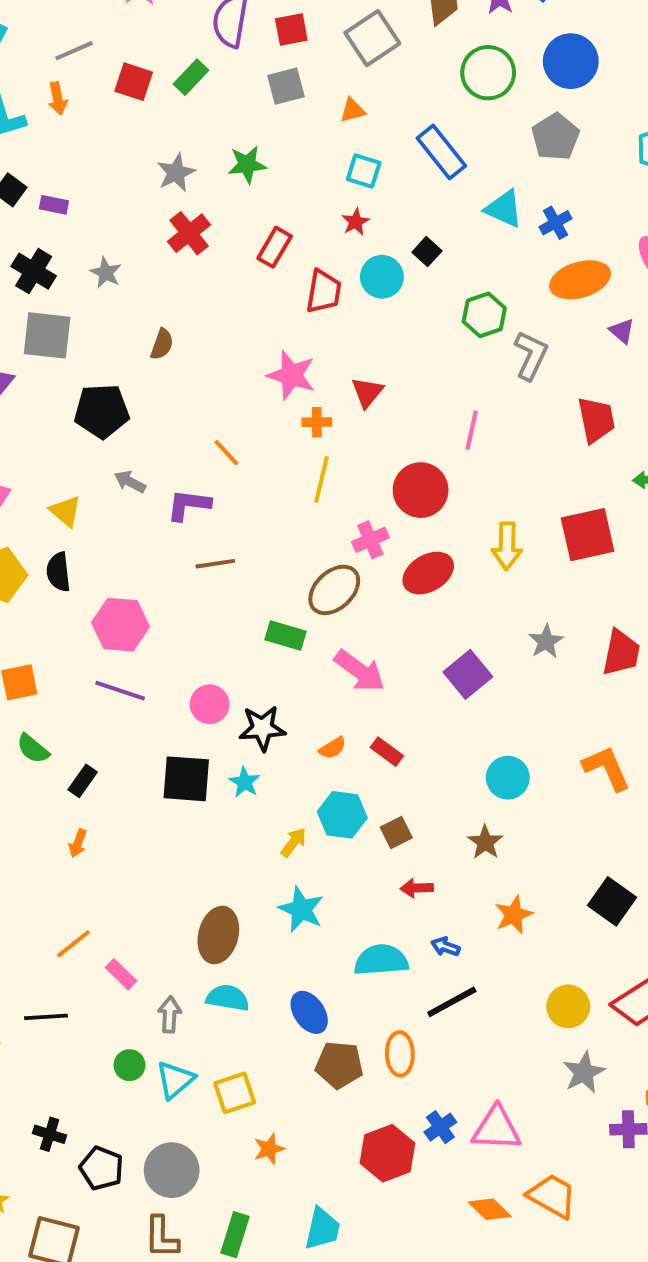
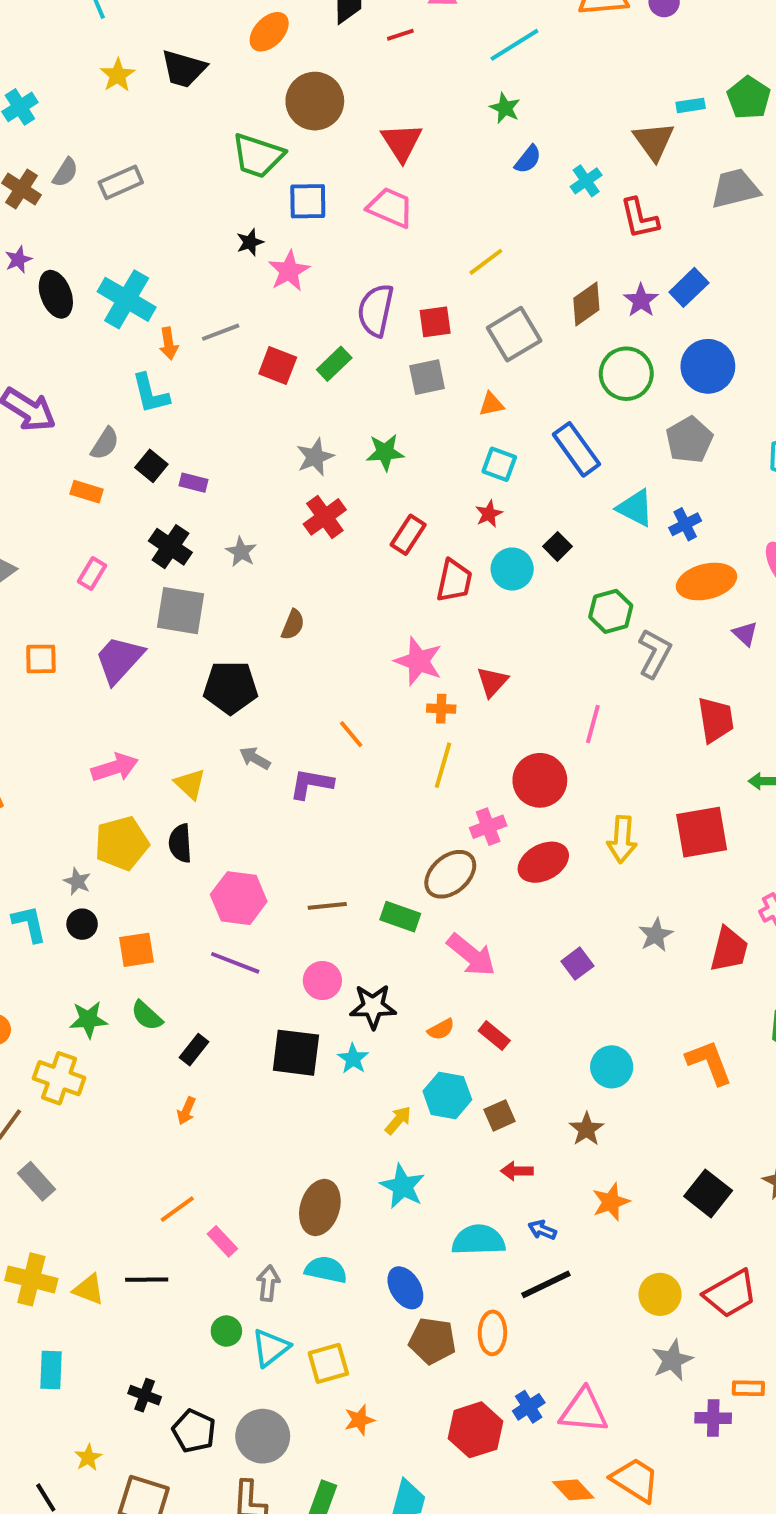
orange arrow: (58, 99) -> (169, 343), moved
brown line: (215, 564) -> (327, 906), moved
purple square: (468, 674) -> (577, 964), size x0.7

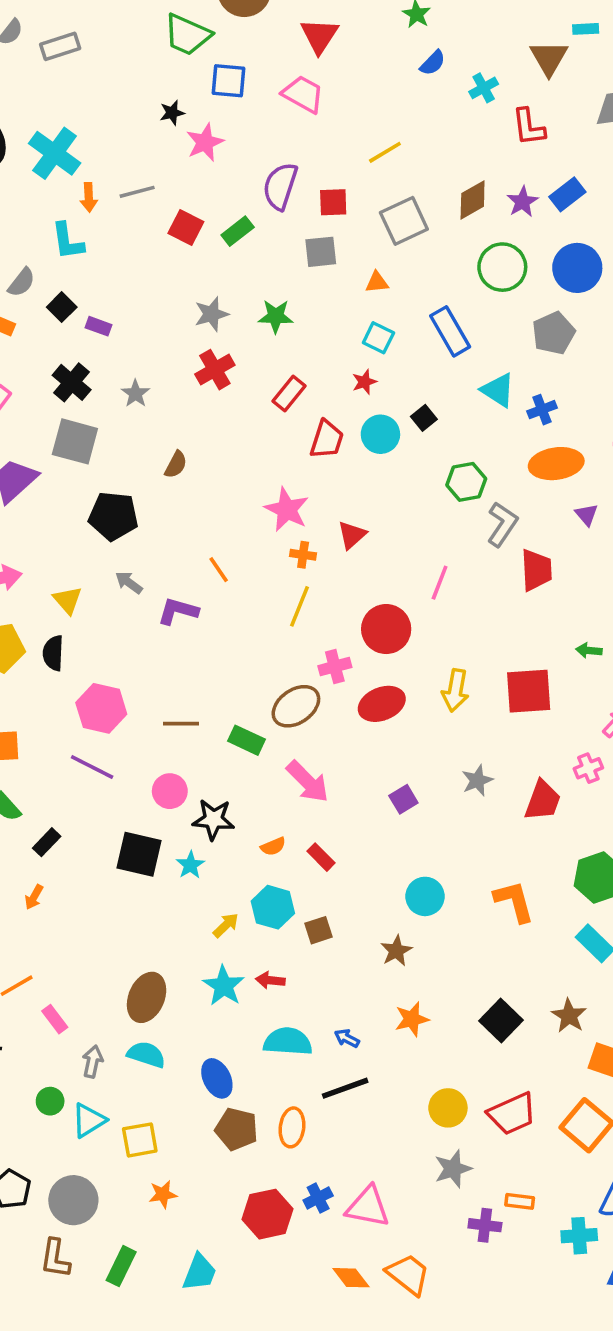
red trapezoid: (716, 720) -> (536, 570), moved
red arrow: (517, 1171) -> (270, 980), moved

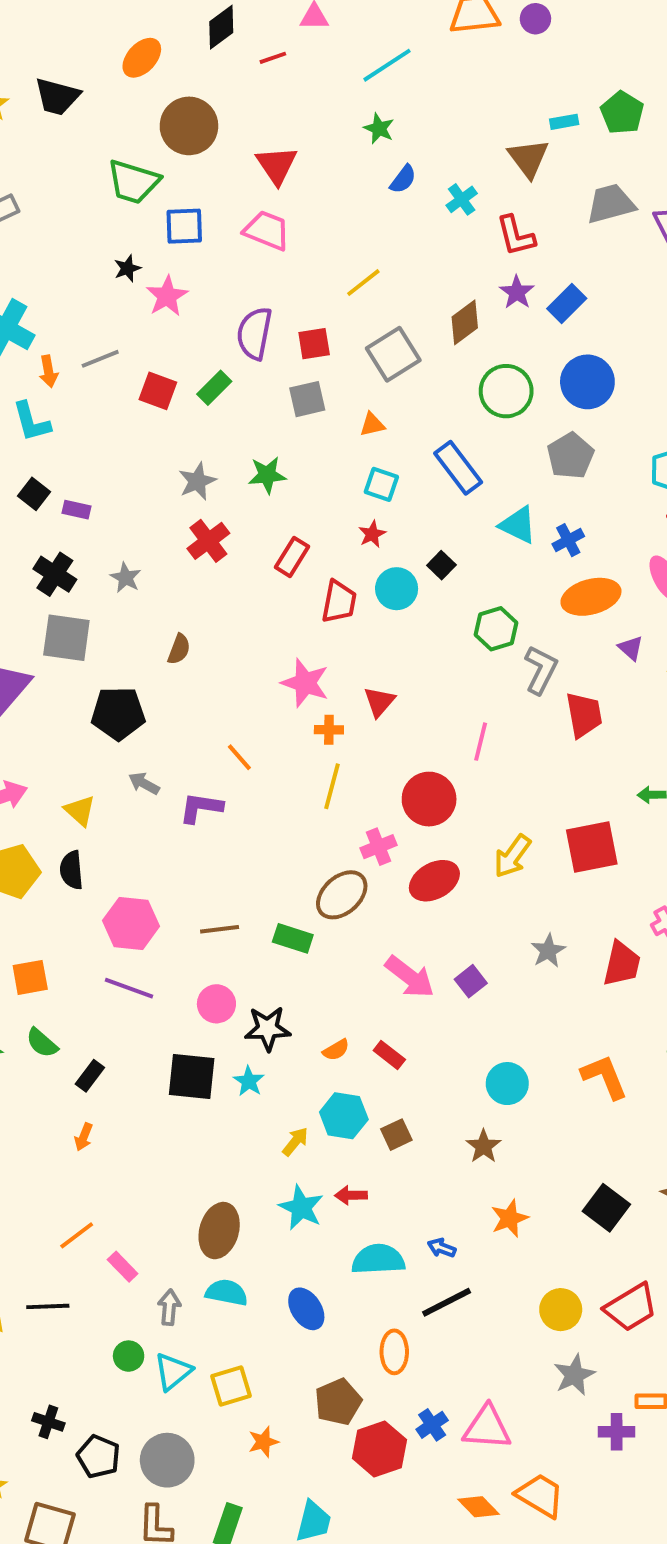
purple star: (522, 202) -> (517, 292), moved
yellow arrow: (455, 690) -> (512, 856), turned 33
pink arrow: (308, 782) -> (410, 977), moved
brown pentagon: (237, 1129) -> (338, 1402), moved, turned -30

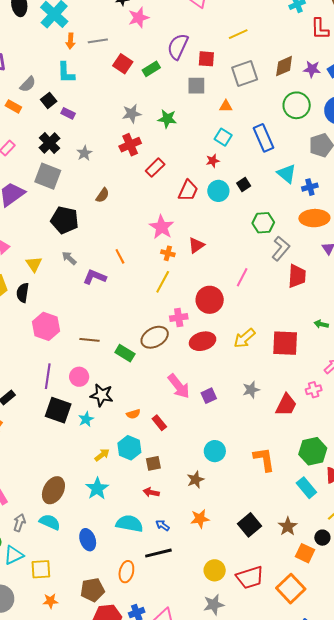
purple star: (517, 292) -> (312, 69), moved, turned 30
cyan L-shape: (31, 422) -> (66, 73), moved
red rectangle: (292, 557) -> (155, 168), moved
purple line: (129, 988) -> (48, 376), moved, turned 65
red arrow: (351, 1195) -> (151, 492), moved

